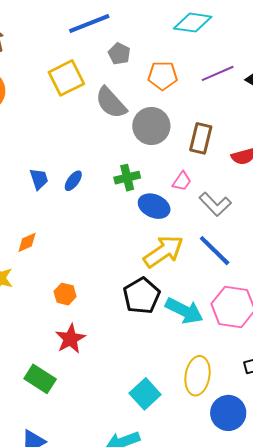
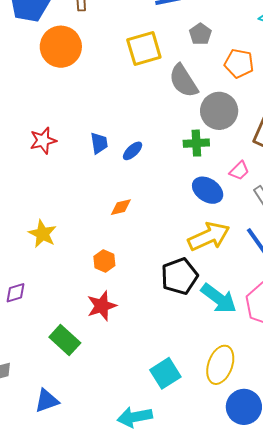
green cross: (127, 178) -> (196, 143), moved
orange diamond: (27, 242) -> (121, 207), moved

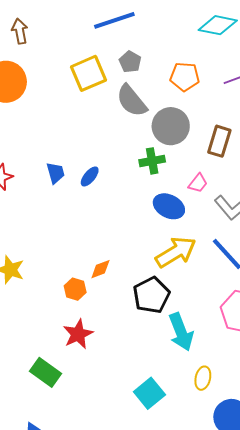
gray pentagon: (200, 34) -> (130, 62), moved
orange diamond: (121, 207) -> (100, 269), moved
cyan arrow: (219, 298) -> (181, 332), moved, turned 39
yellow ellipse: (220, 365) -> (203, 378), size x0.6

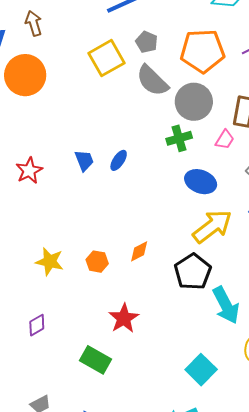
orange pentagon: (185, 77) -> (203, 51), size x1.5
pink trapezoid: (198, 183) -> (225, 140), moved
orange hexagon: (75, 289) -> (97, 262), moved

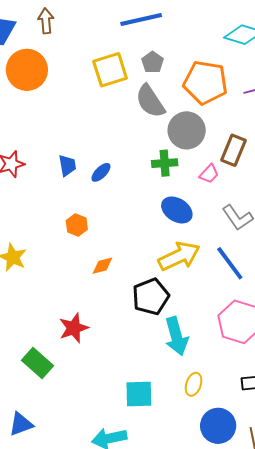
orange hexagon: (97, 262) -> (77, 225), moved
cyan square: (201, 370) -> (139, 394), turned 32

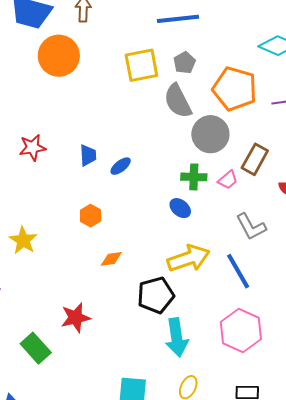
green cross: (165, 163) -> (194, 177), moved
blue ellipse: (177, 210) -> (180, 208), moved, size x0.7

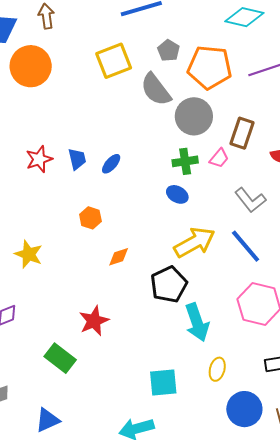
gray pentagon: (185, 63) -> (169, 50), moved
red star: (32, 148) -> (39, 159), moved

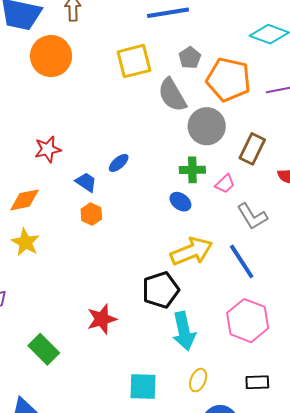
pink trapezoid: (219, 158) -> (225, 184), moved
blue trapezoid: (77, 159) -> (86, 182), moved, turned -50
orange diamond: (119, 257) -> (25, 200), moved, size x1.4
red star: (94, 321) -> (102, 319), moved

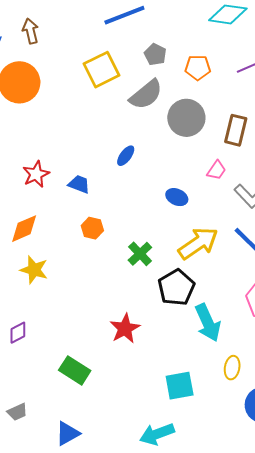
orange pentagon: (228, 80) -> (198, 68), size x0.6
gray semicircle: (172, 95) -> (146, 95), turned -87
blue ellipse: (119, 163) -> (126, 156), moved
green cross: (192, 170) -> (140, 254), moved, turned -30
blue trapezoid: (86, 182) -> (79, 184), moved

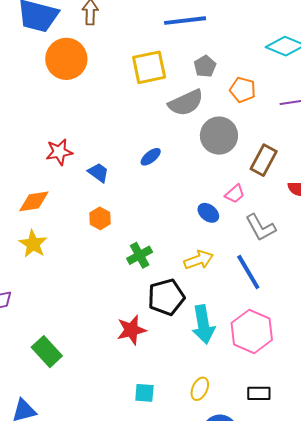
blue ellipse: (177, 197) -> (208, 213), moved
yellow arrow: (198, 243) -> (199, 260), size x0.7
cyan arrow: (208, 323) -> (203, 324), moved
red star: (125, 329) -> (131, 330), moved
cyan square: (180, 386) -> (144, 393), size x0.7

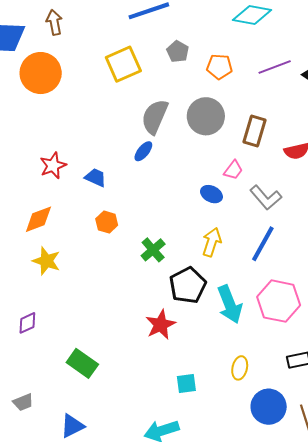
gray semicircle: (186, 103) -> (155, 117), moved, turned 150
yellow arrow: (199, 260) -> (212, 242), turned -40
blue line: (248, 272) -> (263, 244), turned 72

